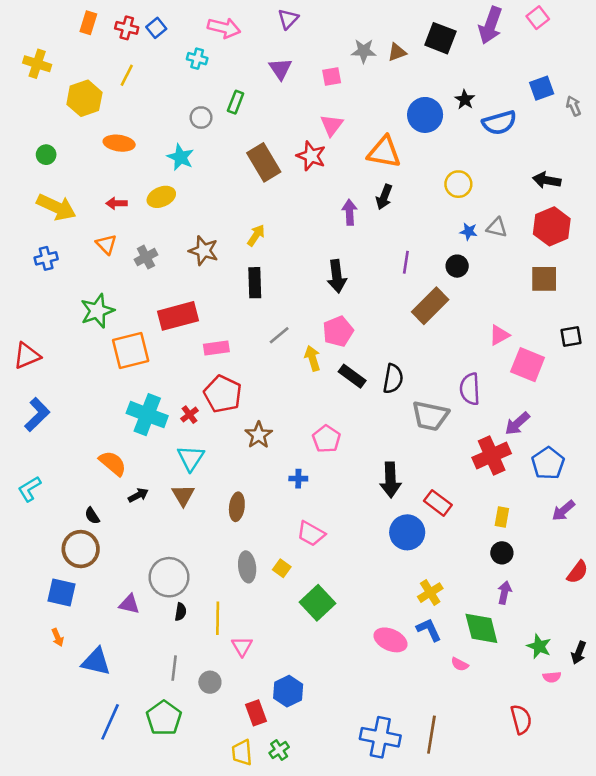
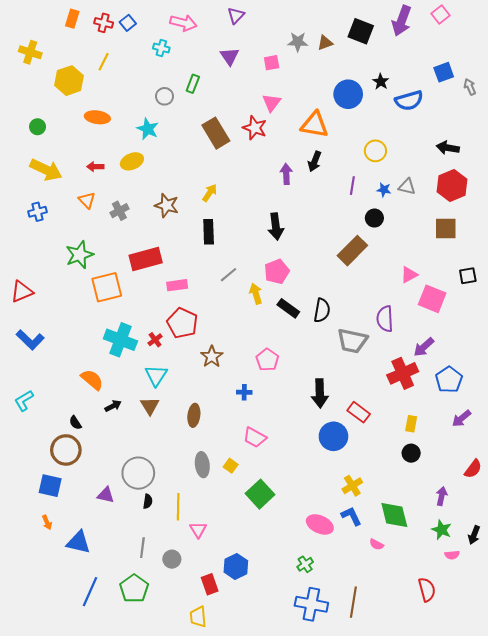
purple line: (406, 262) -> (352, 186), moved
blue L-shape: (37, 415) -> (30, 340), turned 88
purple arrow: (504, 593) -> (442, 496), moved
green cross: (279, 750) -> (305, 564), moved

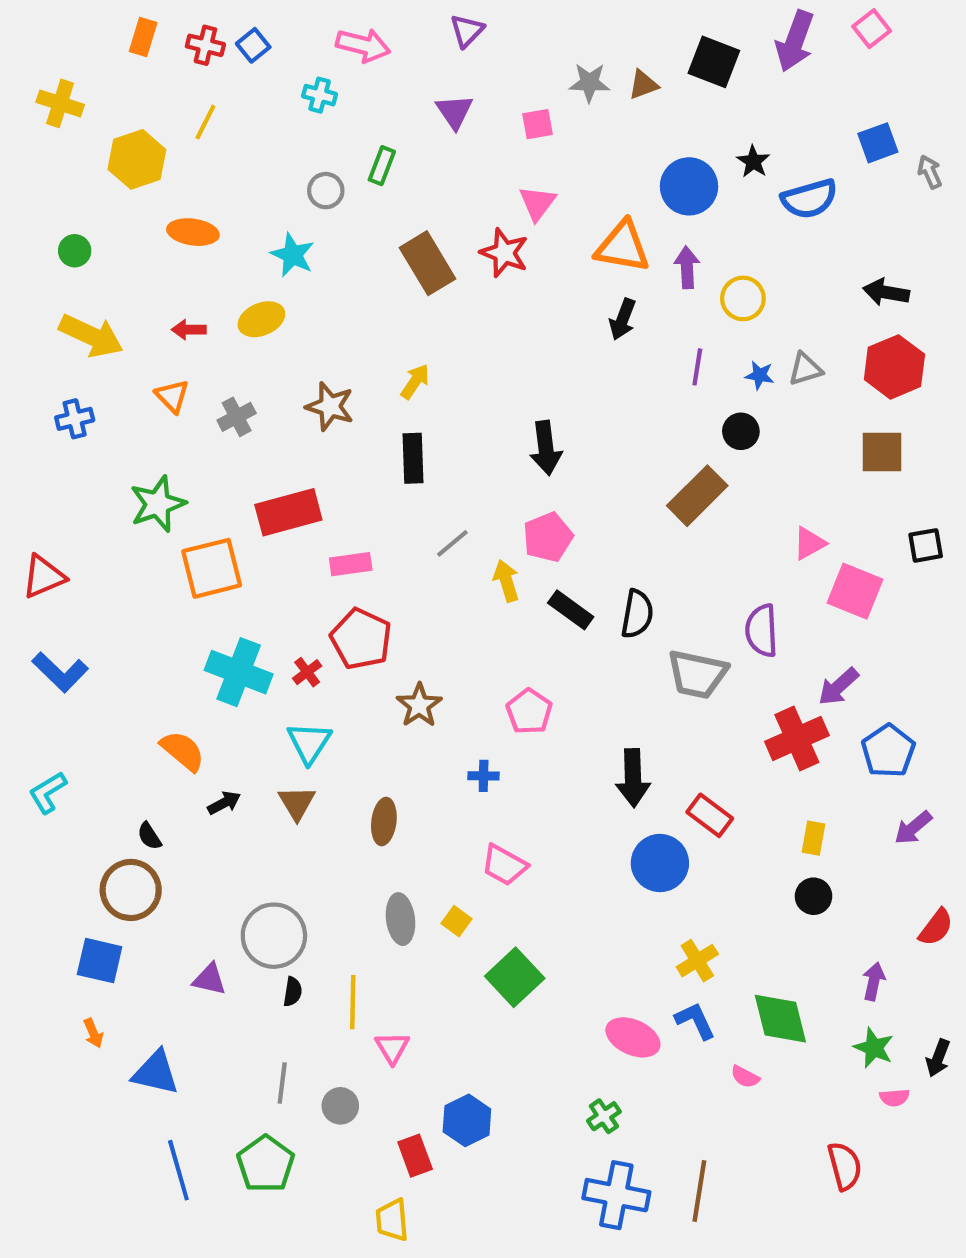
purple arrow: (286, 174) -> (687, 267), moved
gray triangle: (407, 187) -> (805, 369), turned -30
blue line: (90, 592) -> (178, 1170), turned -40

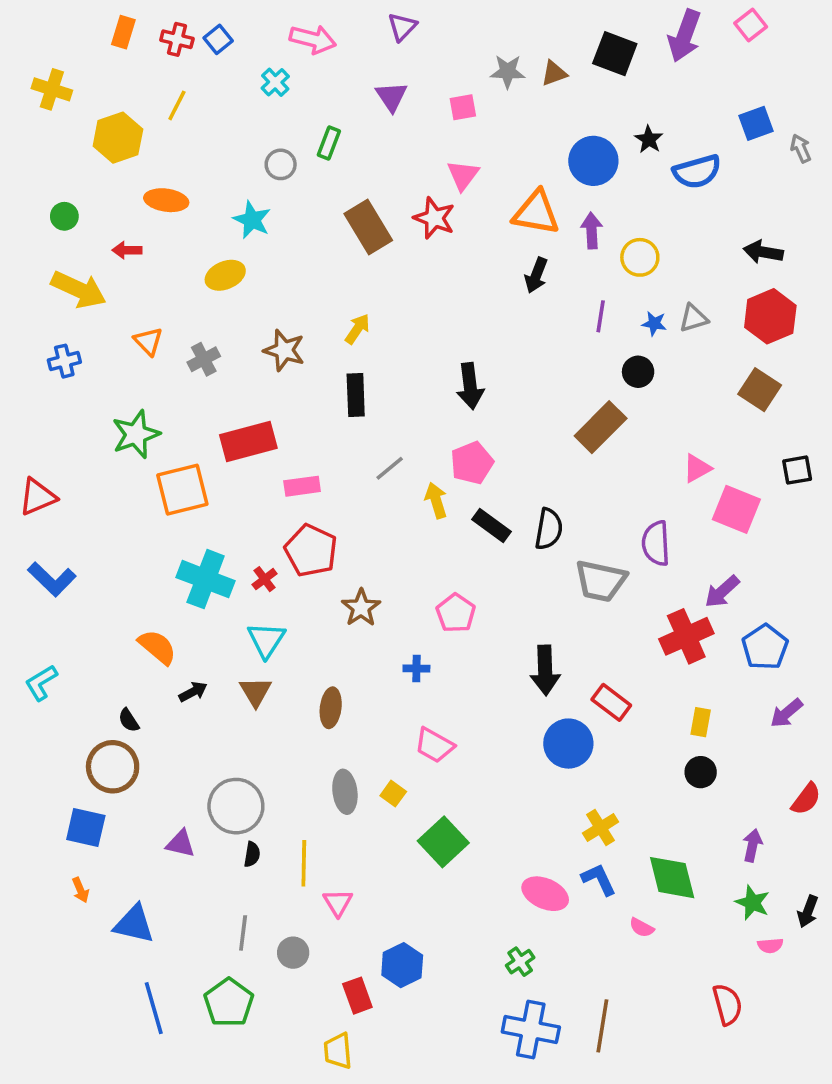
cyan cross: (320, 95) -> (275, 82), turned 32
red arrow: (189, 330) -> (127, 250), moved
brown square: (882, 452) -> (760, 390), turned 33

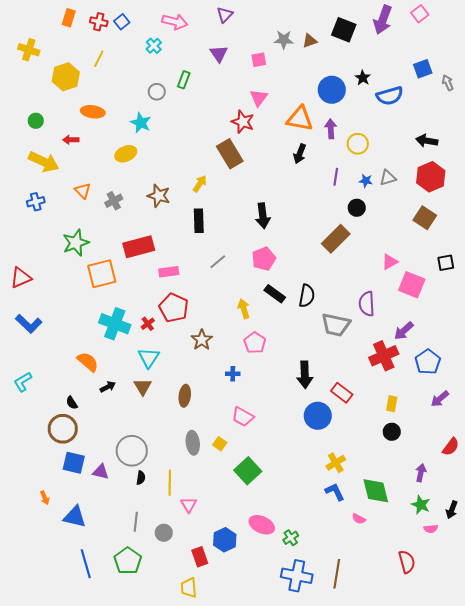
brown rectangle: (368, 227) -> (230, 154), moved
yellow arrow: (436, 500) -> (244, 309), moved
blue square: (86, 828) -> (74, 463), moved
pink ellipse: (545, 894) -> (262, 525), moved

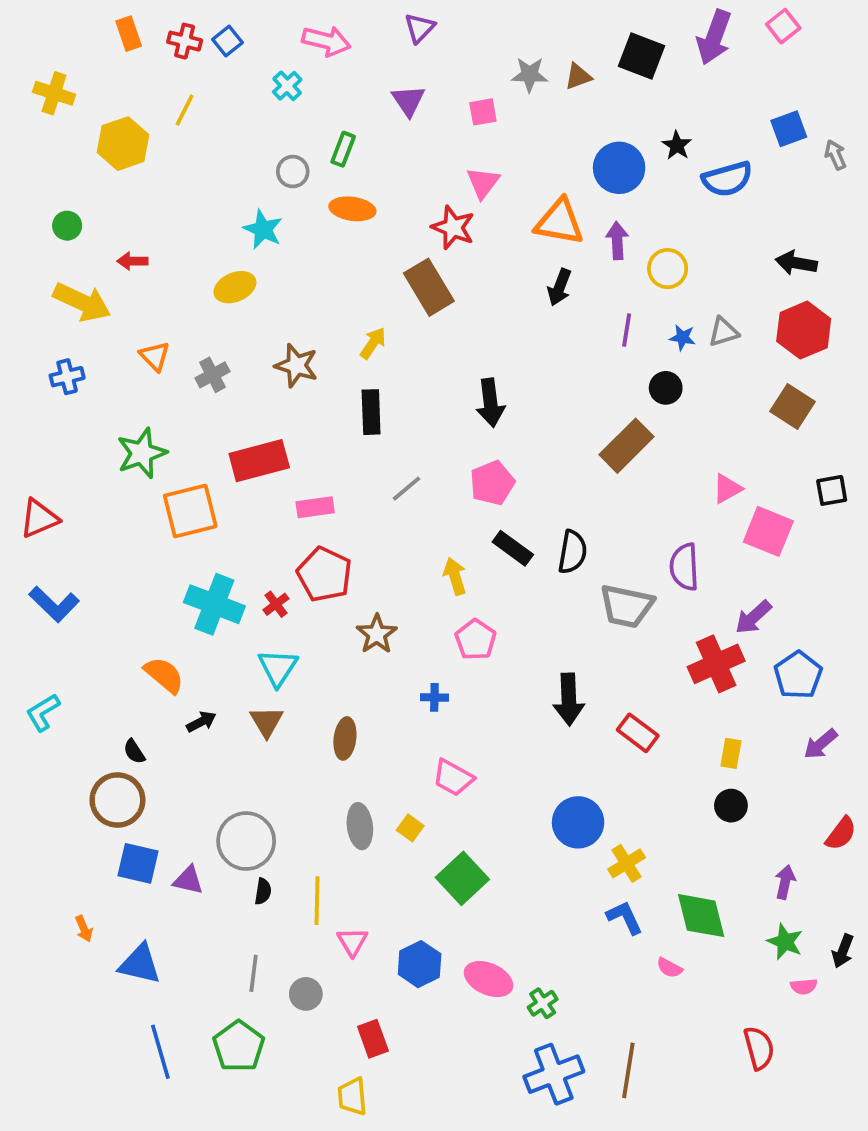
orange rectangle: (69, 18) -> (129, 34), turned -36
orange ellipse: (93, 112) -> (352, 209), moved
blue circle: (318, 416) -> (578, 822), moved
blue hexagon: (225, 540) -> (420, 964), moved
blue cross: (297, 576) -> (554, 1074), turned -32

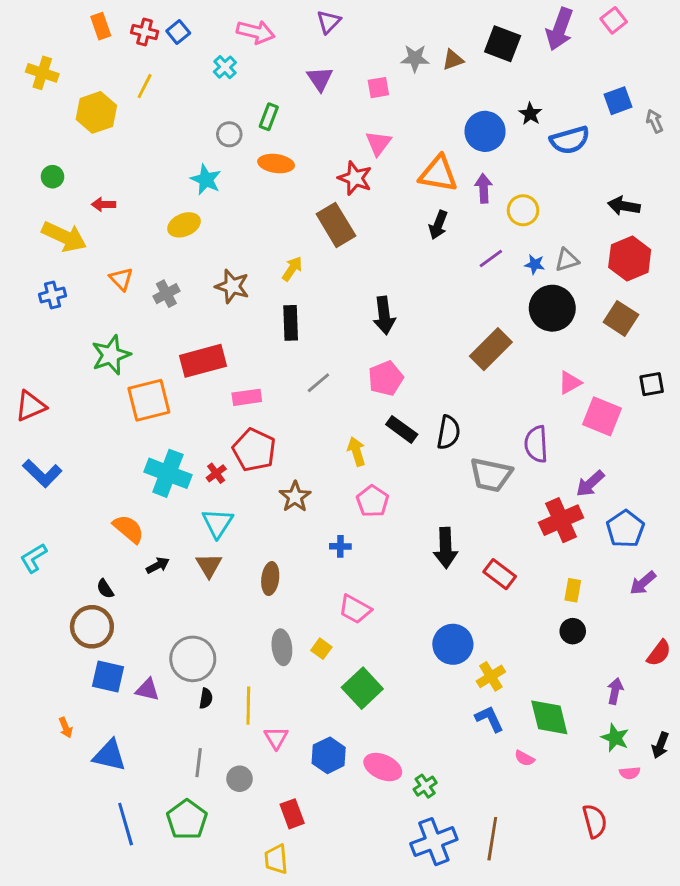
purple line: (627, 330) -> (491, 259), turned 45
black circle: (666, 388) -> (552, 308), moved, size x1.8

